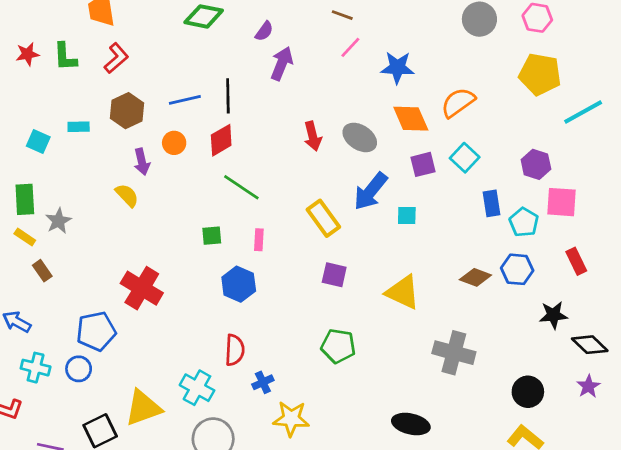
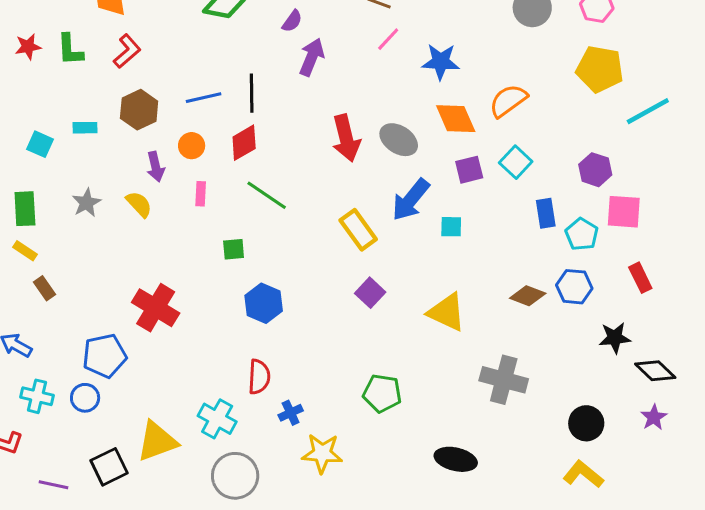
red arrow: (313, 136) -> (346, 138), size x1.4
gray star: (58, 221) -> (87, 203), moved
pink rectangle: (259, 240) -> (201, 194), moved
purple square: (334, 275) -> (370, 293), turned 30
green pentagon: (338, 346) -> (382, 393), moved

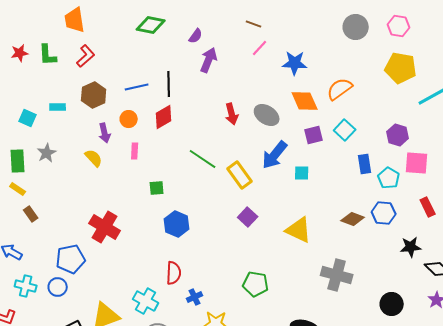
red arrow: (346, 138) -> (232, 114), size x0.7
green line: (267, 195) -> (203, 159), moved
gray star: (87, 203) -> (47, 153), moved

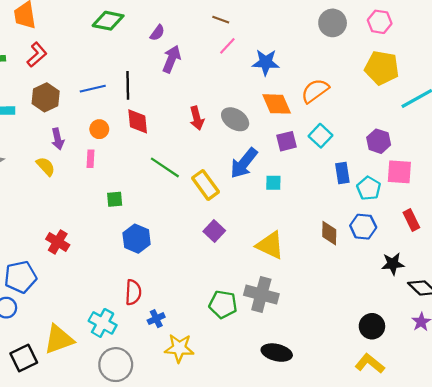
red diamond: (164, 117) -> (138, 121), moved, turned -65
orange circle: (129, 119) -> (99, 129), moved
brown diamond: (353, 219) -> (329, 233), turned 70
red cross: (105, 227) -> (58, 242), size x0.7
gray cross: (337, 275) -> (261, 294), moved

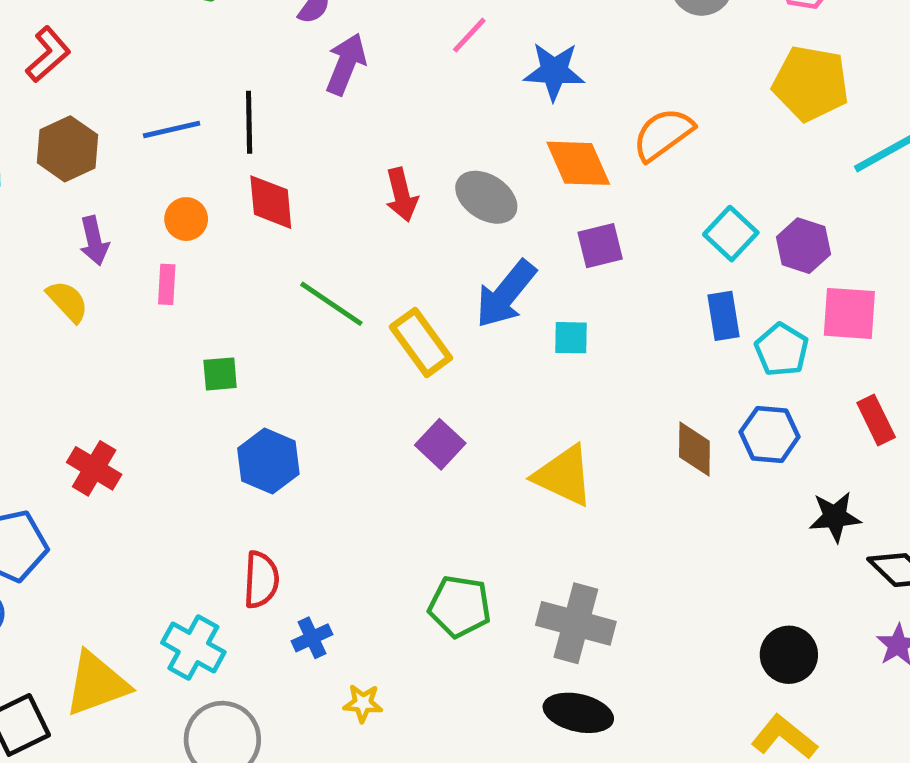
cyan square: (320, 136) -> (731, 234), moved
gray cross: (261, 294) -> (576, 623), moved
yellow star: (179, 348) -> (363, 703), size x0.6

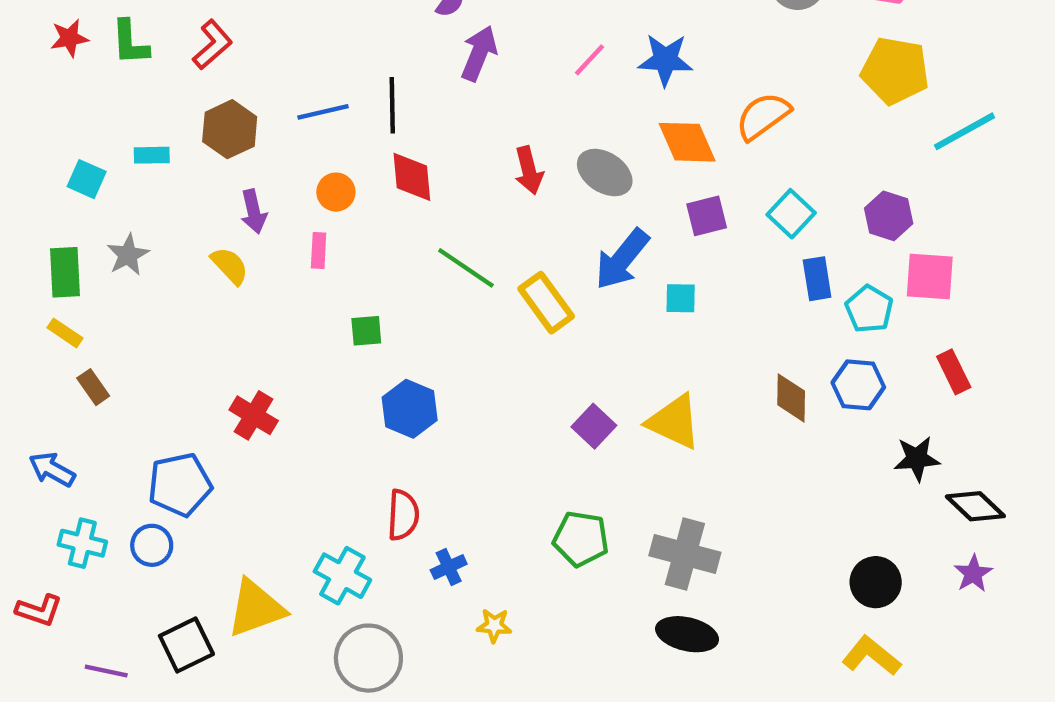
pink line: (469, 35) -> (590, 60), moved
cyan square: (731, 234) -> (791, 214), moved
purple square: (440, 444) -> (594, 426), moved

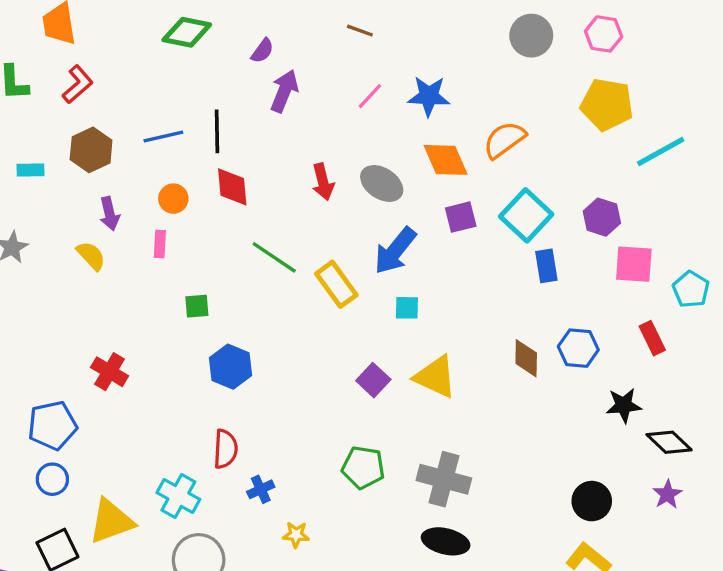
cyan square: (791, 214) -> (526, 215), size x1.4
cyan square: (681, 298) -> (407, 308), moved
cyan pentagon: (869, 309) -> (691, 289), moved
blue circle: (152, 545) -> (52, 479), moved

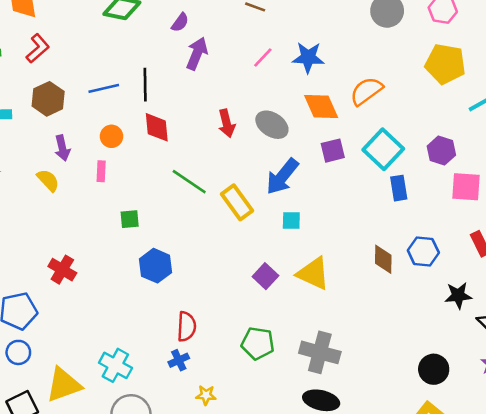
red semicircle: (225, 449) -> (187, 327), moved

